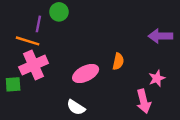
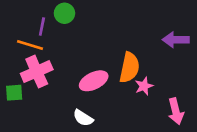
orange semicircle: (118, 61) -> (129, 68), size x1.6
pink star: (157, 78) -> (144, 86), moved
pink arrow: (144, 101) -> (176, 111), moved

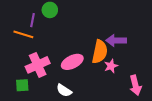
purple arrow: (176, 40) -> (116, 40), moved
pink cross: (37, 72) -> (38, 65), moved
green square: (14, 93) -> (22, 85), moved

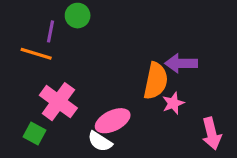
pink ellipse: (72, 62) -> (113, 121), moved
pink cross: (38, 65) -> (58, 102), turned -30
green square: (22, 85) -> (35, 133), turned 32

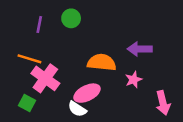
green circle: (78, 16) -> (71, 18), moved
orange line: (36, 54) -> (29, 59), moved
orange semicircle: (156, 81) -> (102, 62), moved, turned -96

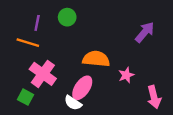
purple arrow: (140, 49) -> (145, 32), moved, turned 130
orange line: (29, 59) -> (28, 43), moved
pink ellipse: (87, 93) -> (82, 88), turned -30

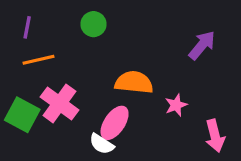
purple line: (37, 23) -> (27, 27), moved
orange line: (28, 43) -> (38, 60), turned -30
green square: (25, 97) -> (22, 115), moved, size x1.5

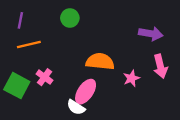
purple arrow: (202, 45) -> (151, 34), turned 60
pink cross: (59, 103) -> (45, 77), size x0.6
pink arrow: (215, 136) -> (160, 66), moved

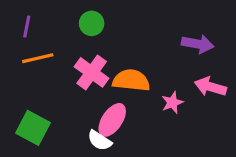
pink arrow: (160, 66) -> (210, 87), turned 120
pink cross: (45, 77) -> (92, 72), moved, size x1.5
green square: (17, 86) -> (33, 128), moved

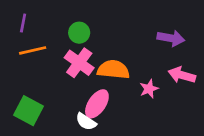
green circle: (92, 23) -> (79, 33), moved

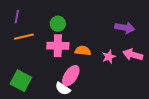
pink cross: (79, 63) -> (58, 46), turned -35
orange semicircle: (113, 70) -> (83, 51), size x0.7
pink star: (149, 89) -> (109, 57), moved

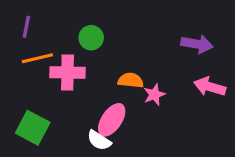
pink cross: (58, 46) -> (67, 72), moved
pink star: (109, 57) -> (154, 95), moved

